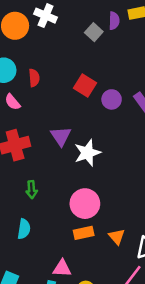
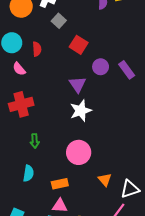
gray square: (94, 32) -> (59, 21), moved
red square: (85, 85) -> (79, 45), moved
purple triangle: (61, 136) -> (78, 85), moved
orange rectangle: (84, 233) -> (60, 184), moved

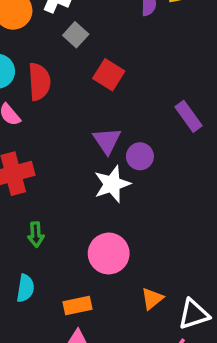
red semicircle: (37, 49) -> (39, 82), size x1.5
purple circle: (101, 67) -> (140, 156), moved
orange triangle: (105, 180) -> (152, 299), turned 32

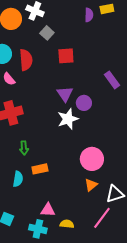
red square: (109, 75) -> (66, 56), turned -36
pink circle: (109, 253) -> (92, 159), moved
orange rectangle: (77, 306) -> (40, 169), moved

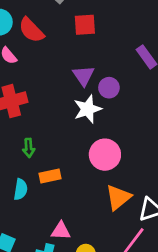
red semicircle: (26, 60) -> (31, 30), turned 140
pink circle: (92, 159) -> (105, 155), moved
orange triangle: (91, 185) -> (118, 197), size x1.5

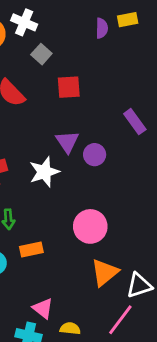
white star: (88, 109) -> (44, 172), moved
pink triangle: (61, 231) -> (43, 308), turned 35

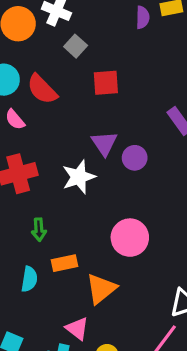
orange triangle: (105, 272) -> (101, 289), moved

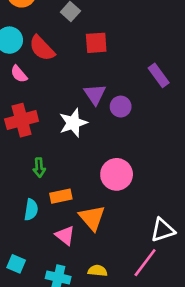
orange triangle: (101, 289) -> (92, 218), turned -32
pink triangle: (77, 329) -> (65, 235), moved

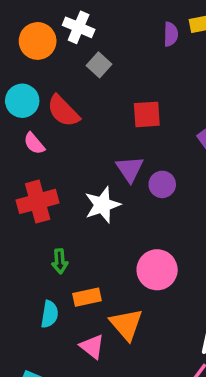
red square: (96, 43) -> (147, 114), moved

